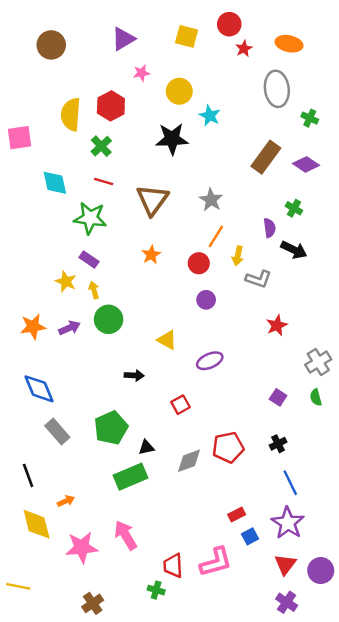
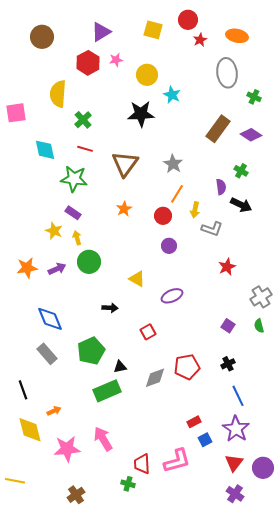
red hexagon: (111, 106) -> (88, 63), moved
blue diamond: (39, 389) -> (50, 319), moved

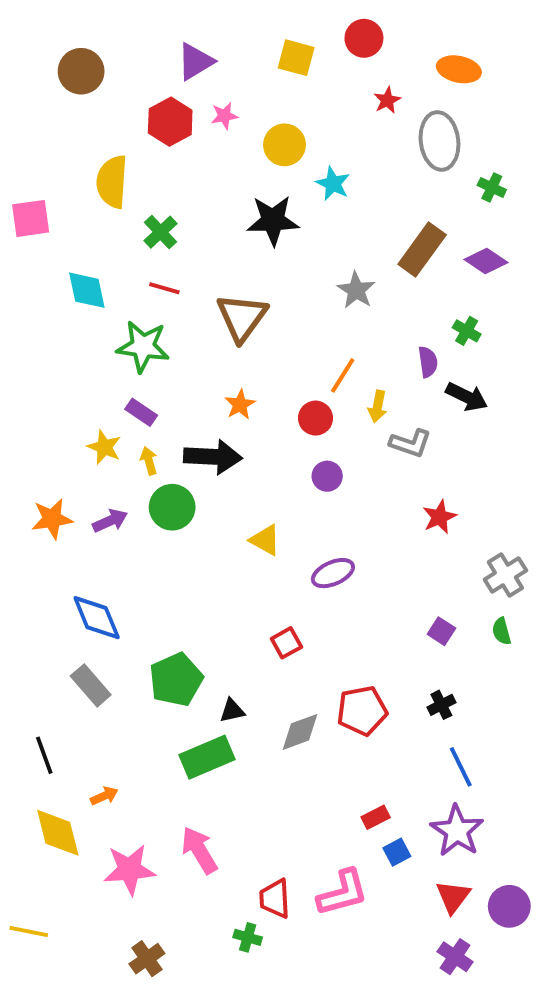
red star: (200, 40) -> (387, 100), moved
gray star: (173, 164) -> (356, 290), moved
black arrow: (110, 308) -> (213, 457), moved, size x1.8

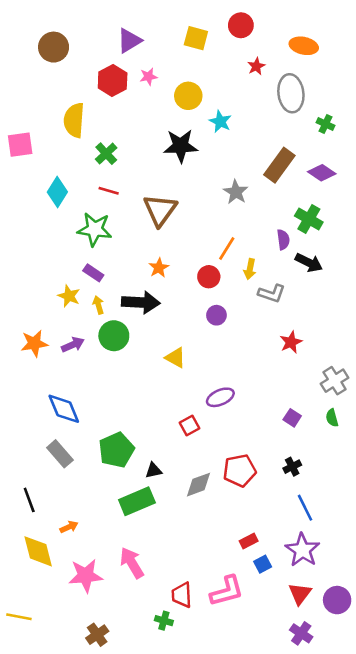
cyan diamond: (87, 290) -> (57, 192), turned 44
green cross: (467, 331) -> (309, 219), size x1.5
purple ellipse: (333, 573) -> (220, 397), moved

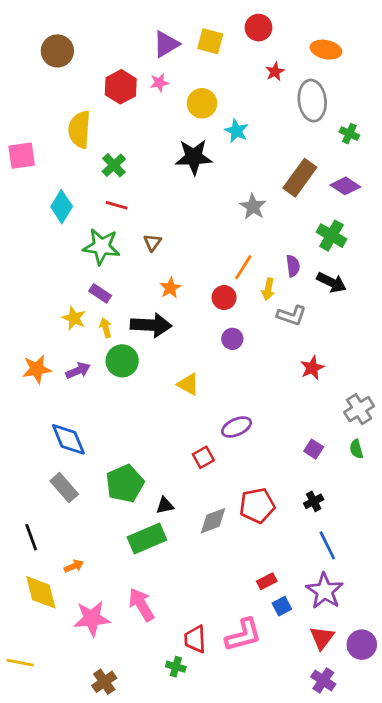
purple triangle: (129, 41) -> (166, 44), moved
brown triangle: (160, 210) -> (152, 242), moved, size x0.5
purple semicircle: (283, 240) -> (293, 266), moved

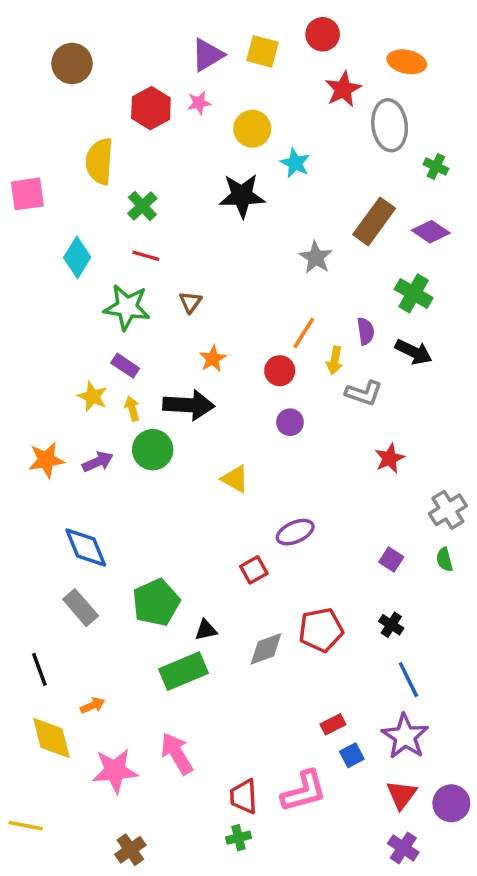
red star: (275, 72) -> (343, 89), size x1.5
black cross: (314, 501) -> (391, 625), turned -30
green cross: (176, 667) -> (238, 838), moved, turned -30

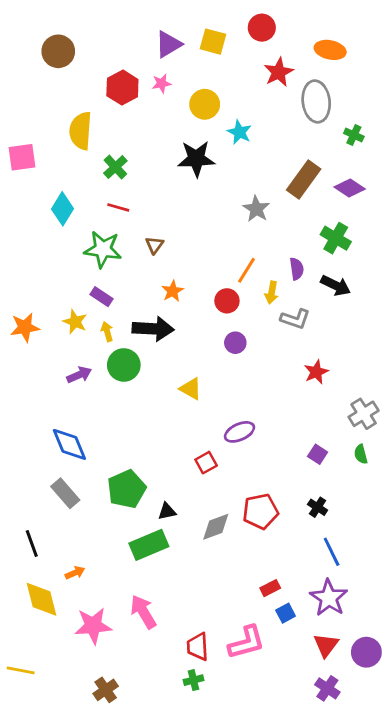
orange star: (46, 460) -> (25, 327), moved

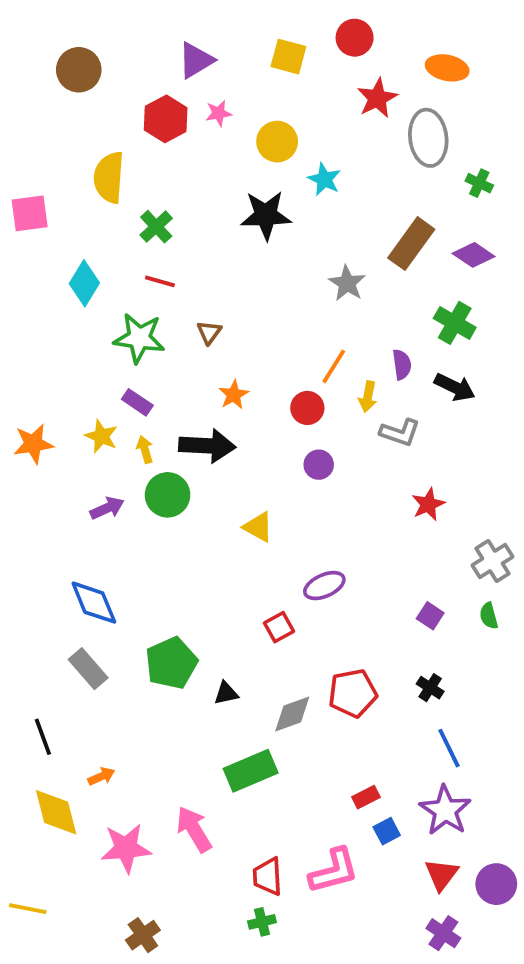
purple triangle: (168, 44) -> (196, 60), moved
green rectangle: (149, 545) -> (251, 771), moved

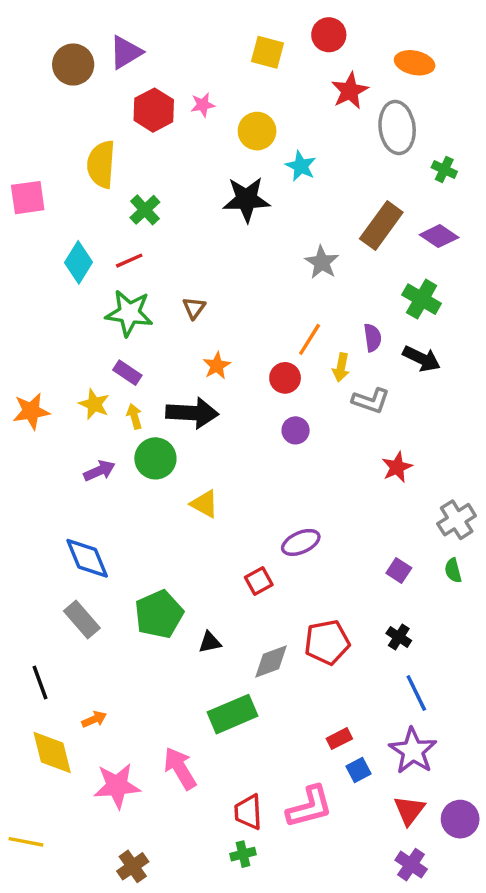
purple triangle: (196, 60) -> (126, 52), moved
red line: (160, 281) -> (129, 261), moved, turned -40
yellow triangle: (258, 527) -> (204, 504), moved

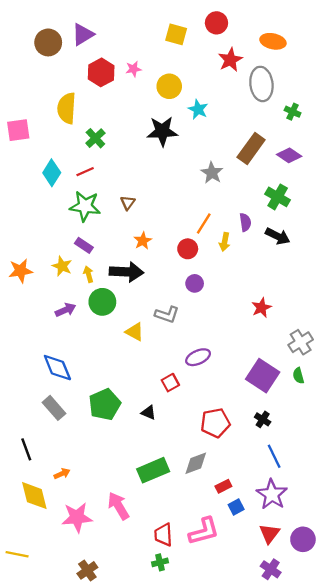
gray L-shape: (371, 401) -> (167, 315), moved
purple square: (399, 570) -> (263, 376), size x2.0
black triangle: (210, 642) -> (148, 413), moved, turned 35
gray diamond: (271, 662) -> (196, 463), moved

